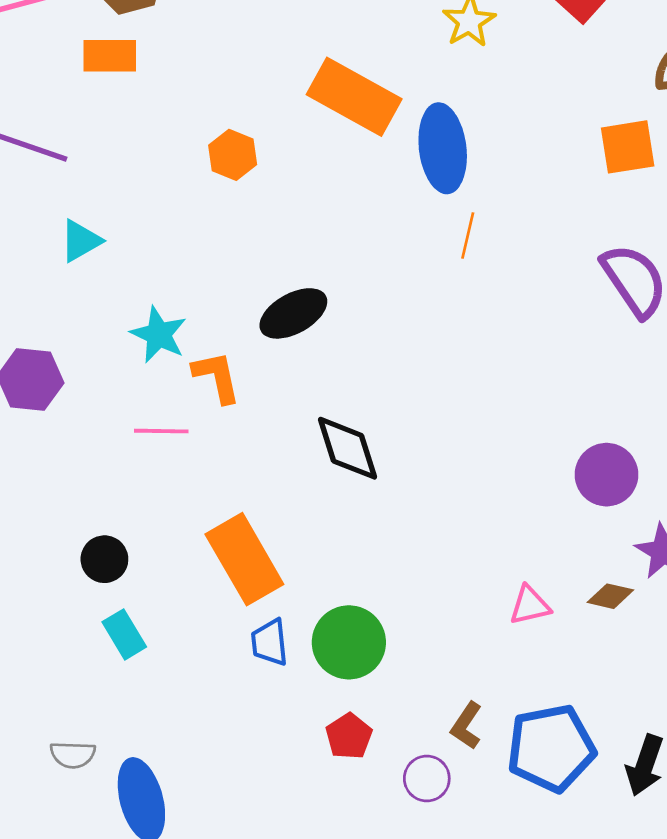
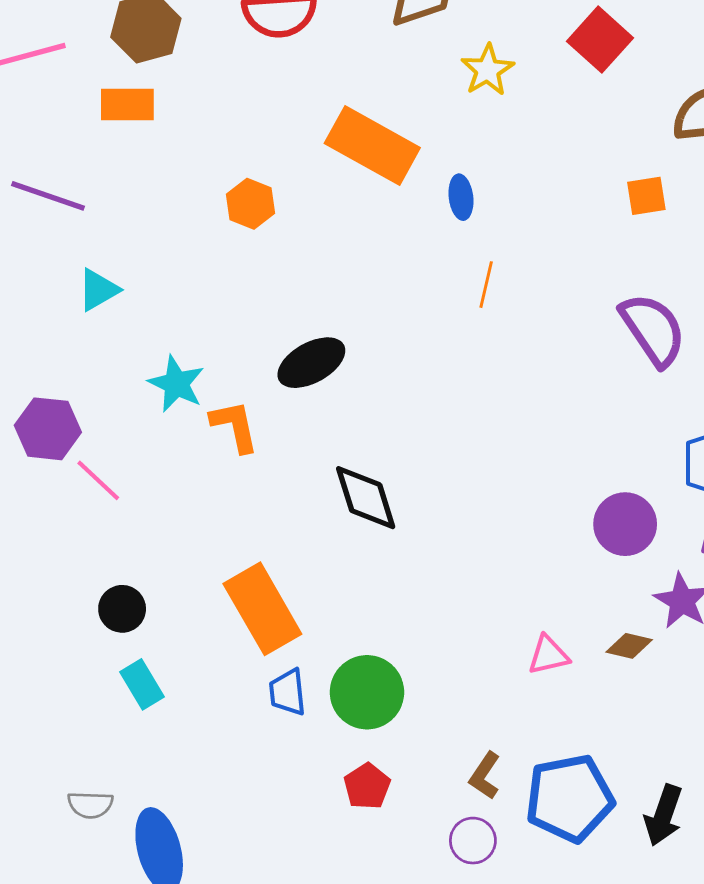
orange square: (628, 147) -> (646, 196), size x0.7
blue ellipse: (443, 148) -> (461, 197), size x0.5
pink line: (161, 431) -> (98, 480), moved, turned 42
purple circle: (427, 778) -> (473, 841), moved

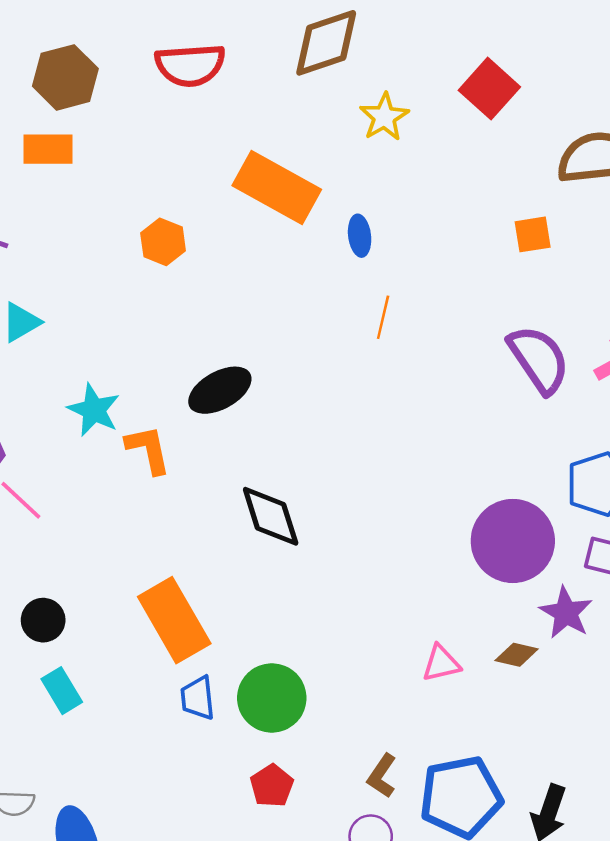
purple circle: (625, 524) -> (513, 541), size x1.4

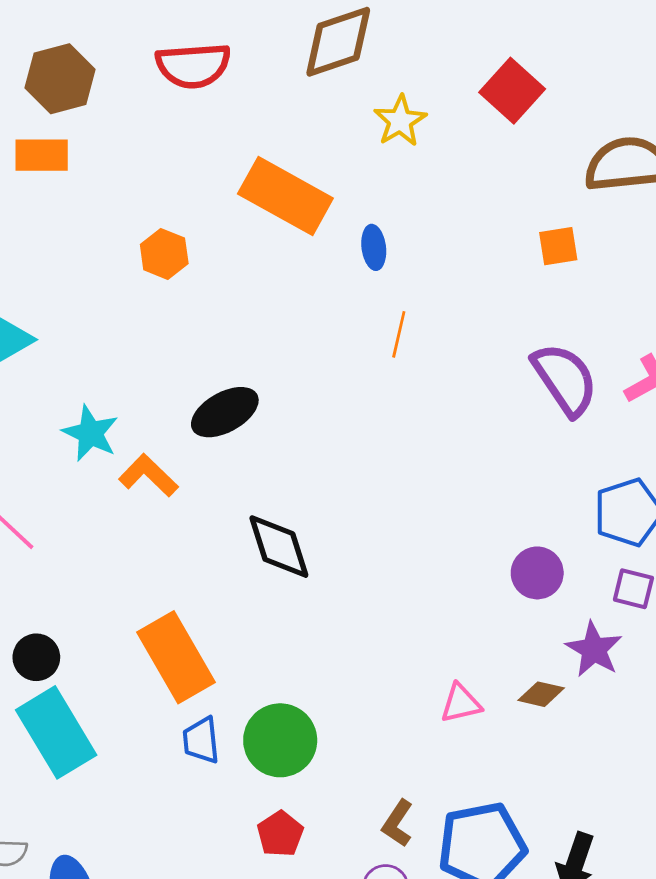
orange L-shape: (148, 450) -> (148, 475), turned -34
purple circle: (513, 541) -> (537, 573), size x0.6
cyan rectangle: (62, 691) -> (56, 732), size x1.8

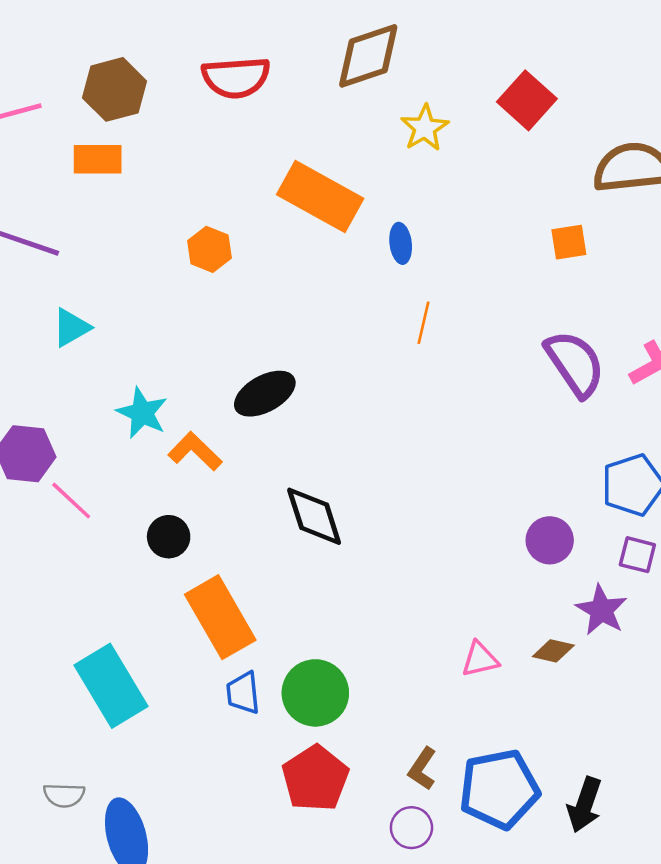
black circle: (36, 657) -> (169, 537), moved
red pentagon: (280, 834) -> (315, 778), size x1.6

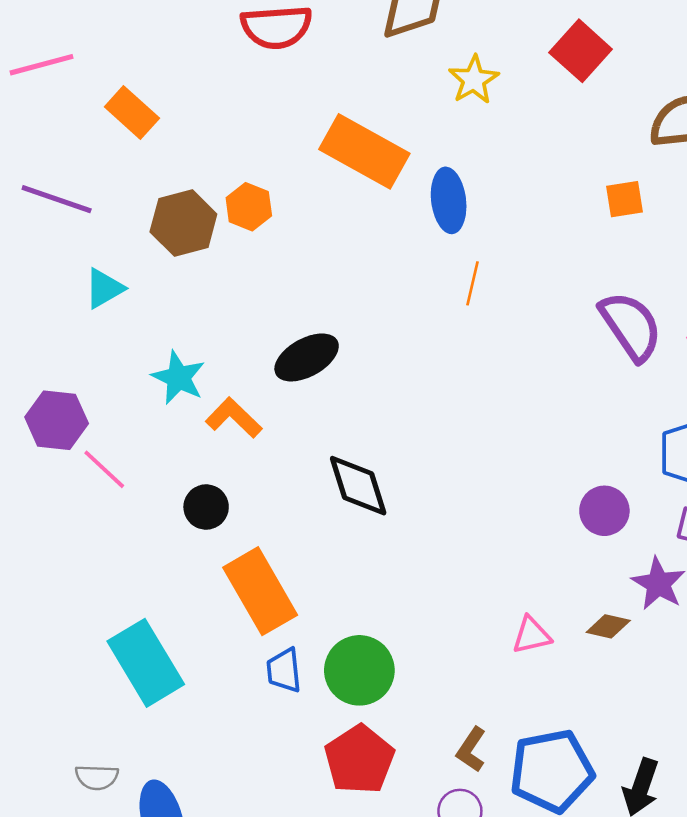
brown hexagon: (115, 89) -> (183, 223), moved
orange rectangle: (98, 159) -> (132, 112), turned 42
blue ellipse: (401, 243) -> (449, 200), size x1.5

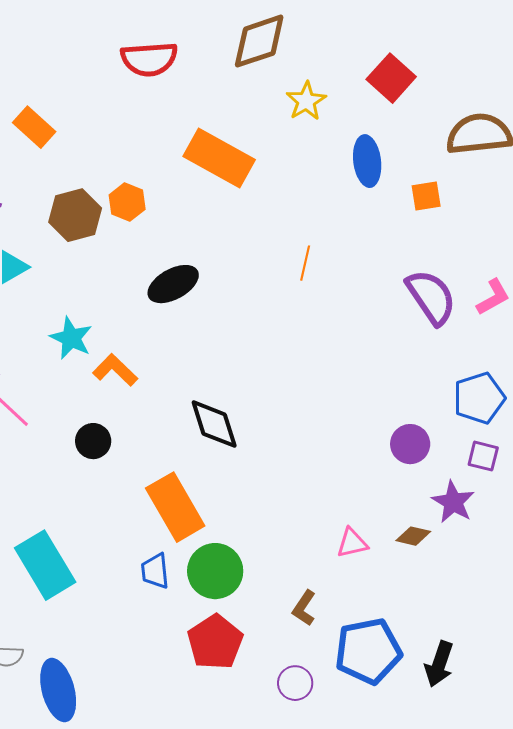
blue ellipse: (449, 200) -> (367, 161), moved
black ellipse: (307, 357) -> (173, 284), moved
orange rectangle: (260, 591) -> (175, 507), moved
brown L-shape: (471, 750) -> (304, 608), moved

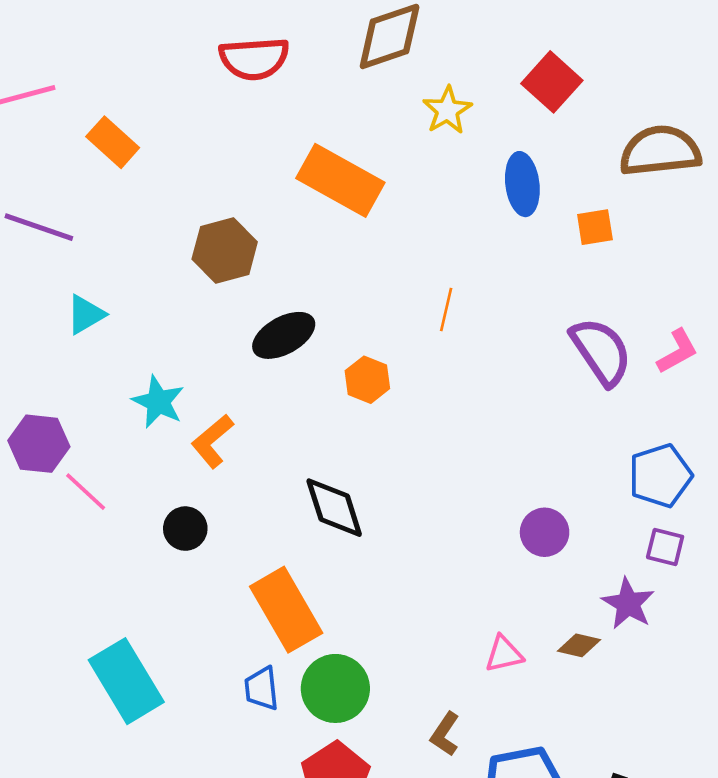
orange hexagon: (127, 202) -> (367, 380), moved
brown hexagon: (75, 215) -> (225, 250), moved
orange L-shape: (115, 370) -> (212, 441), turned -84
purple circle: (410, 444) -> (545, 532), moved

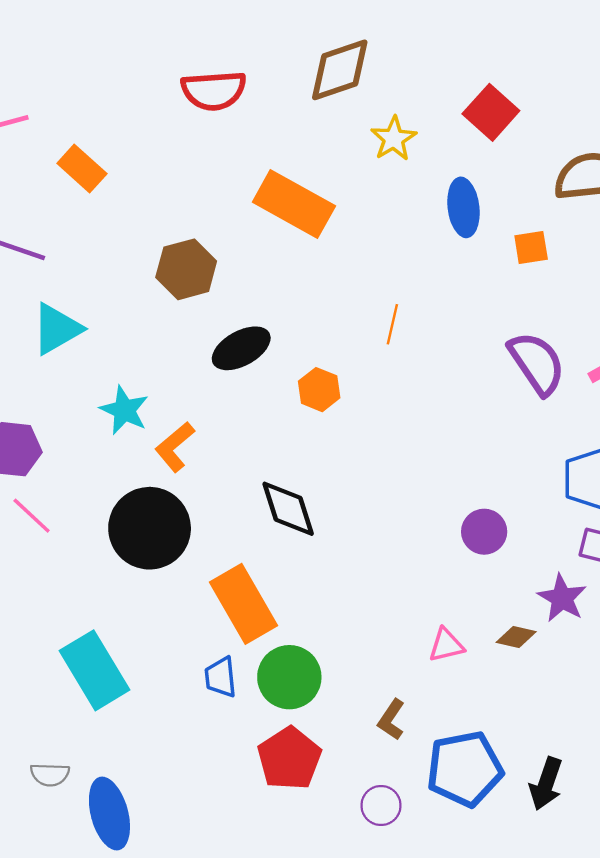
cyan triangle: (86, 314) -> (57, 329), size x1.4
pink line: (86, 492) -> (32, 516), moved
black circle: (185, 529) -> (150, 528), size x2.0

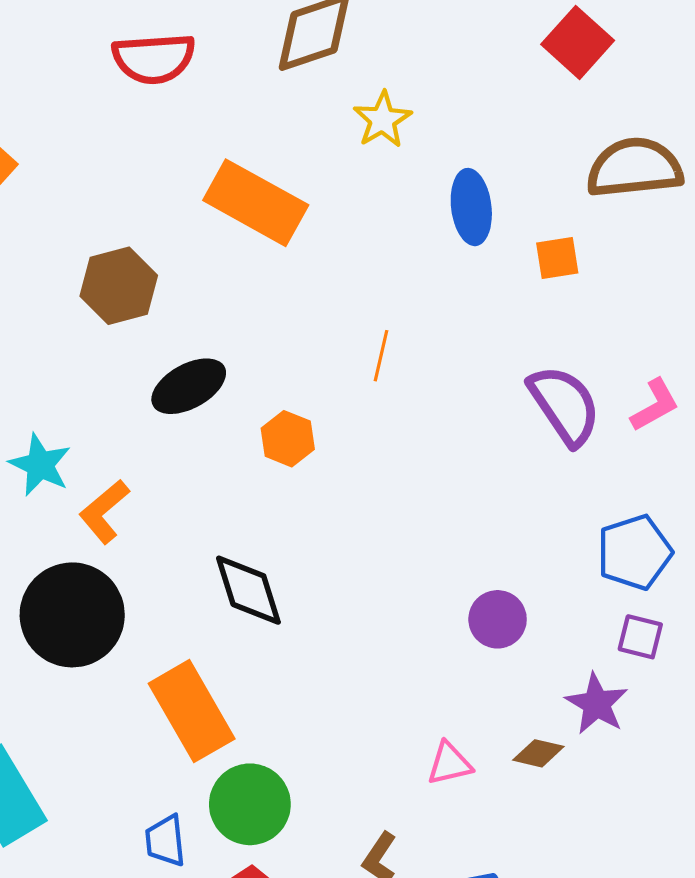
red square: (491, 112) -> (578, 42), moved
blue trapezoid: (221, 677) -> (165, 841), moved

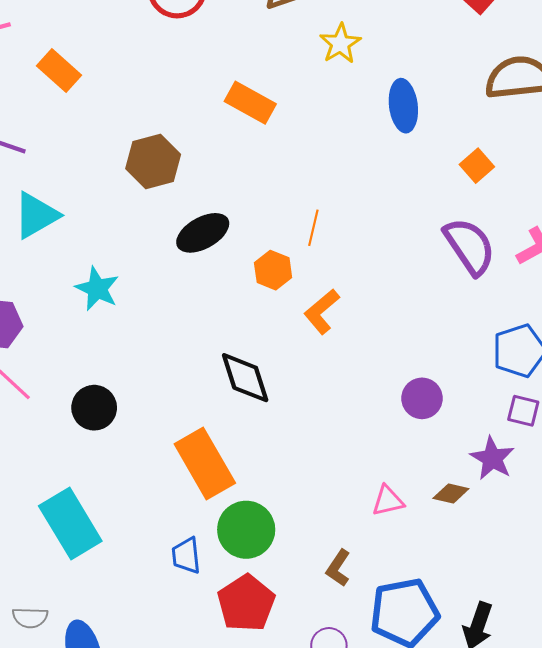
orange rectangle: (256, 203) -> (250, 103), size x0.7
orange square: (557, 258) -> (477, 166), moved, turned -32
orange line: (381, 356) -> (313, 228), moved
orange L-shape: (104, 511) -> (322, 311), moved
black circle: (72, 615) -> (94, 408), moved, size x0.6

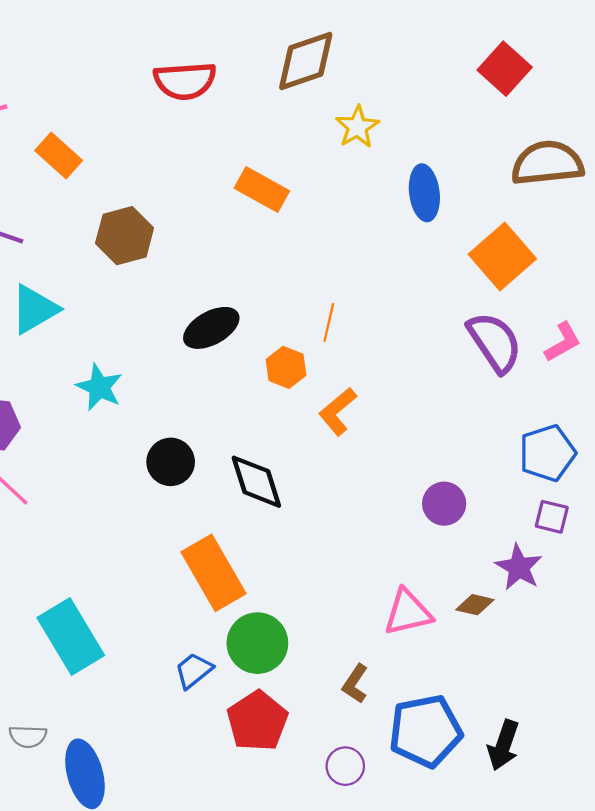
brown hexagon: (153, 162) -> (125, 236), moved
orange square: (477, 166) -> (502, 257), size x1.8
black circle: (94, 408) -> (171, 462), moved
pink triangle: (388, 501) -> (408, 612), size x1.4
blue trapezoid: (186, 556) -> (194, 671), turned 57

